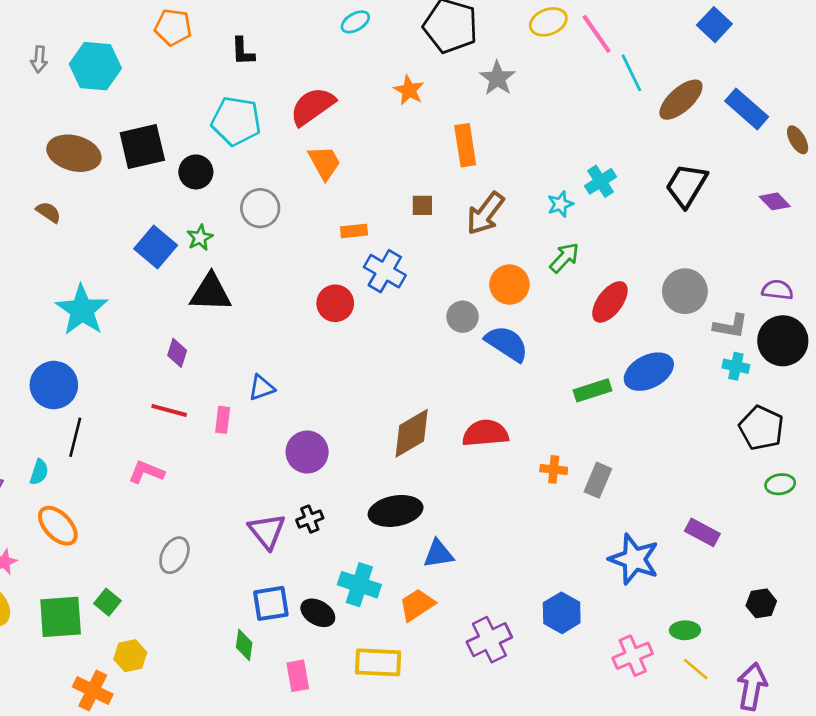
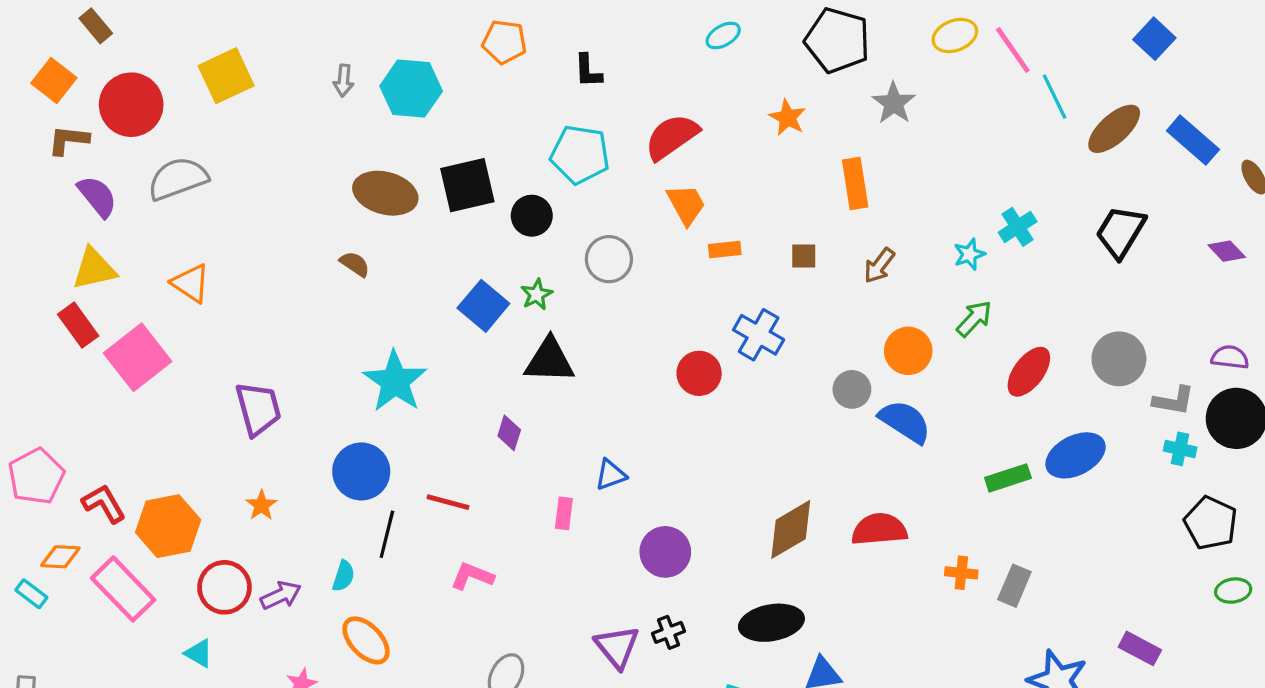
brown arrow: (485, 213) -> (879, 266), size x0.7
orange rectangle: (354, 231) -> (725, 249), moved
red line: (169, 410) -> (448, 502), moved

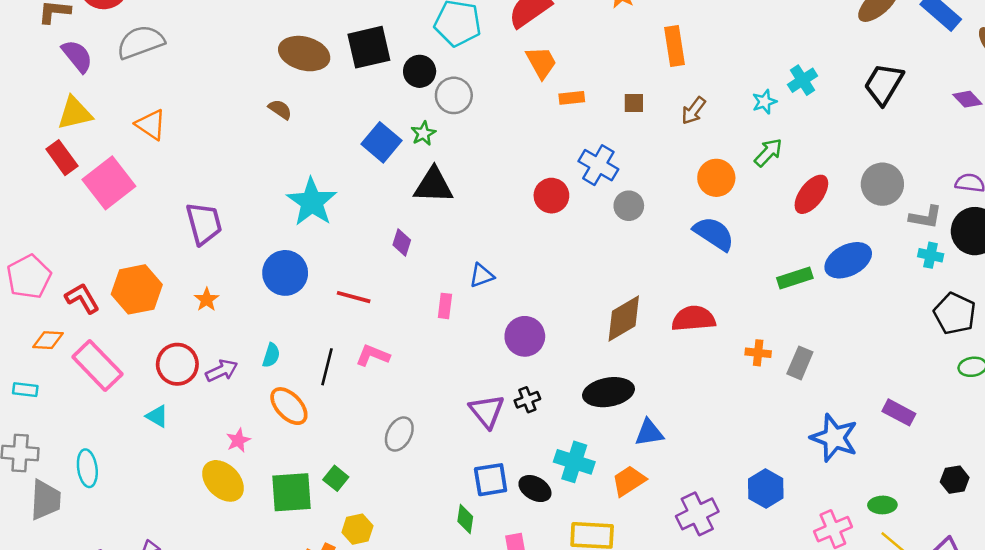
gray circle: (609, 259) -> (454, 95), moved
gray circle: (852, 389) -> (629, 206), moved
orange hexagon: (168, 526) -> (137, 289), moved
black line: (387, 534) -> (327, 367), moved
cyan rectangle: (31, 594) -> (25, 390), moved, turned -30

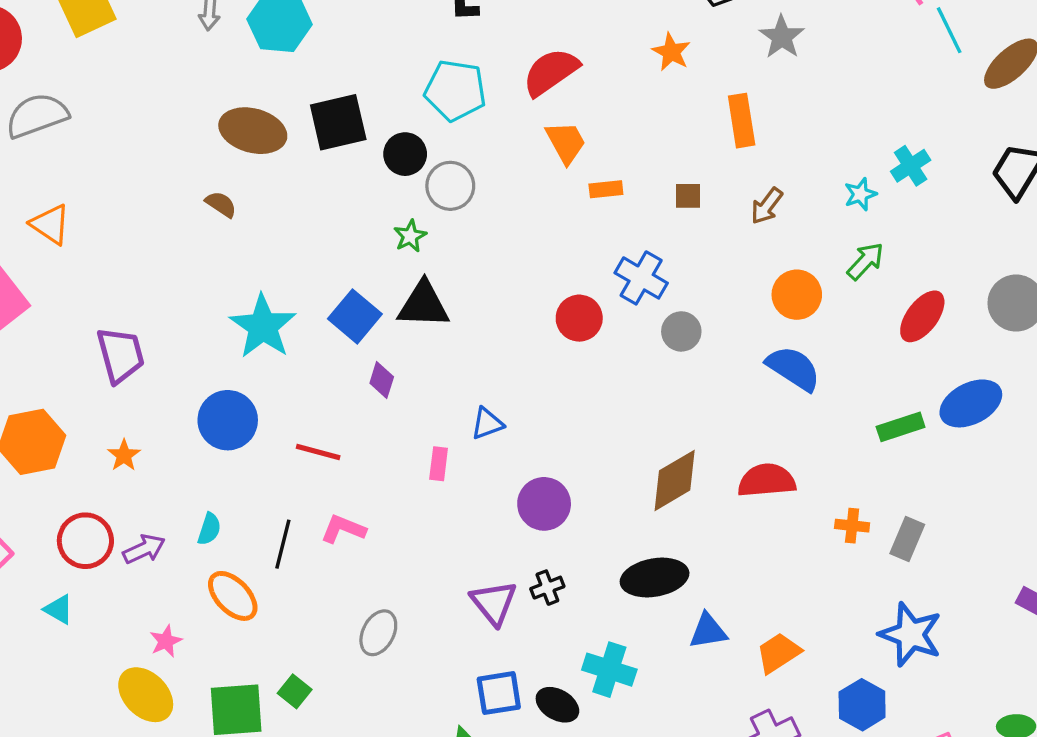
blue square: (382, 142) -> (355, 316), moved
blue star: (834, 438) -> (911, 634), moved
orange trapezoid: (629, 481) -> (778, 653), moved

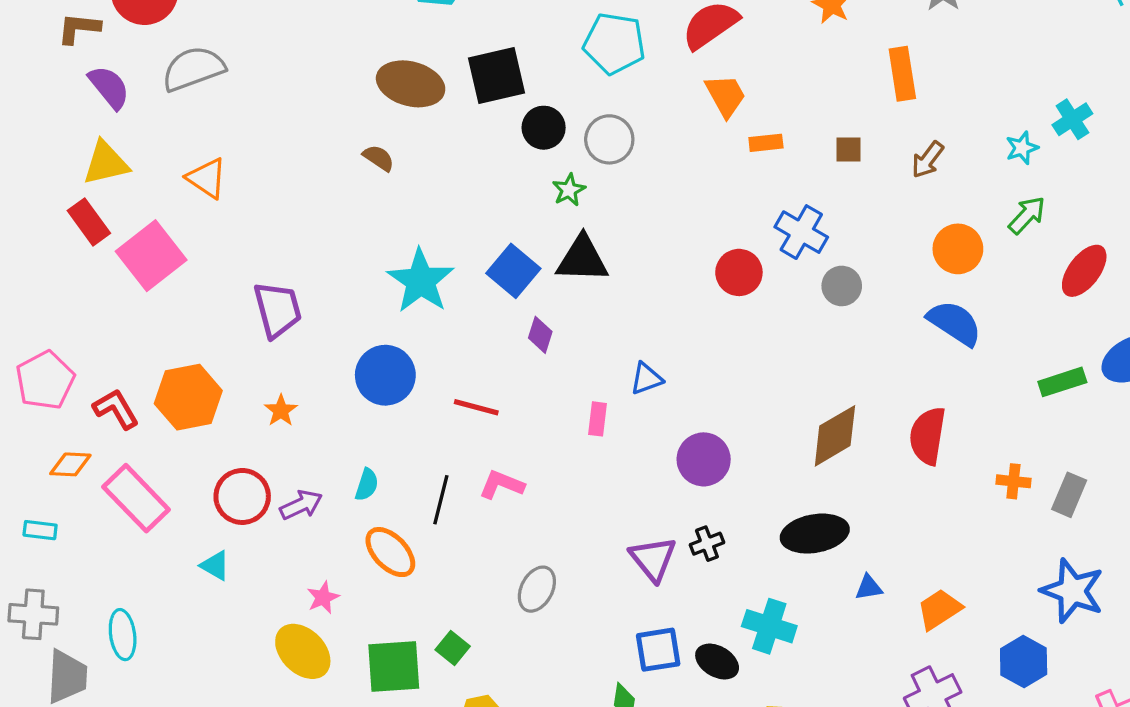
black circle: (405, 154) -> (544, 128), moved
red semicircle: (767, 480) -> (928, 436), turned -76
blue triangle: (708, 631) -> (869, 587), size x0.7

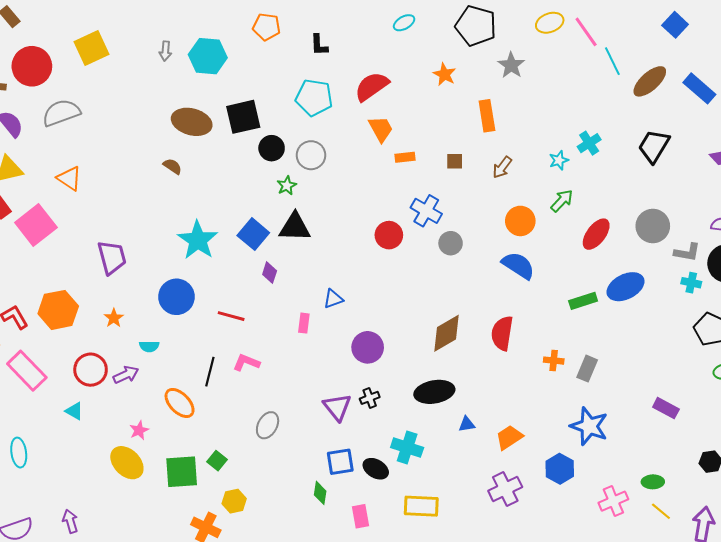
cyan semicircle: (367, 485) -> (149, 346), moved, turned 72

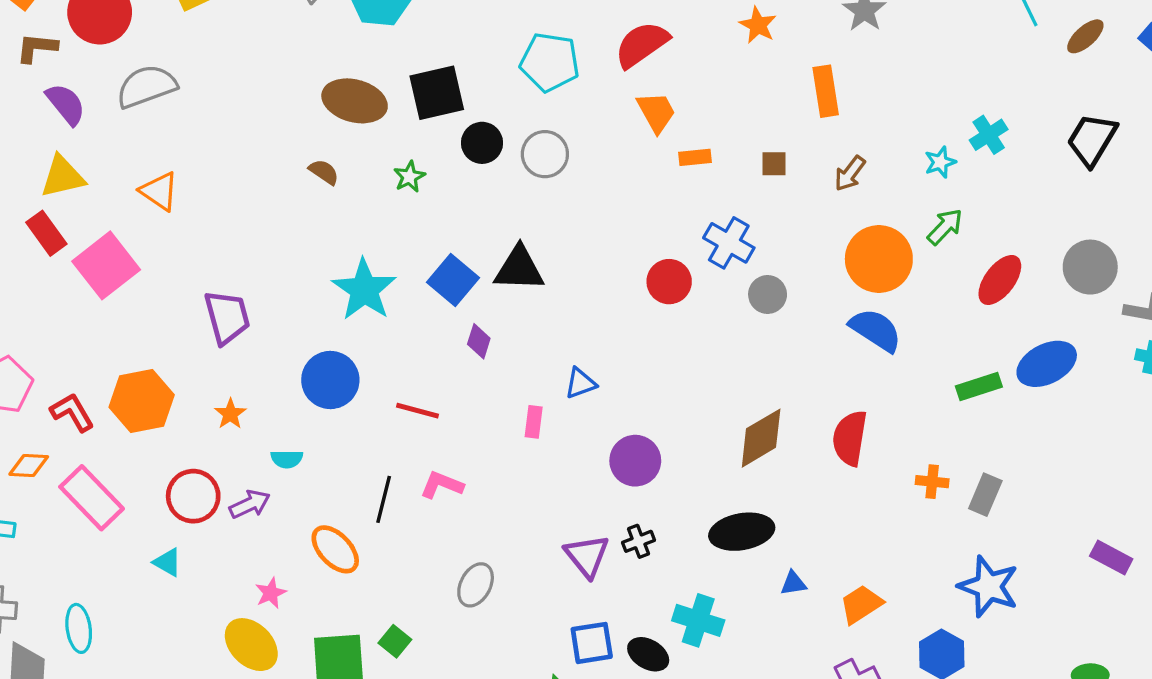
brown ellipse: (650, 81) -> (1085, 36), size x0.7
green star: (287, 186) -> (409, 177), moved
orange circle: (520, 221) -> (879, 259), size x1.4

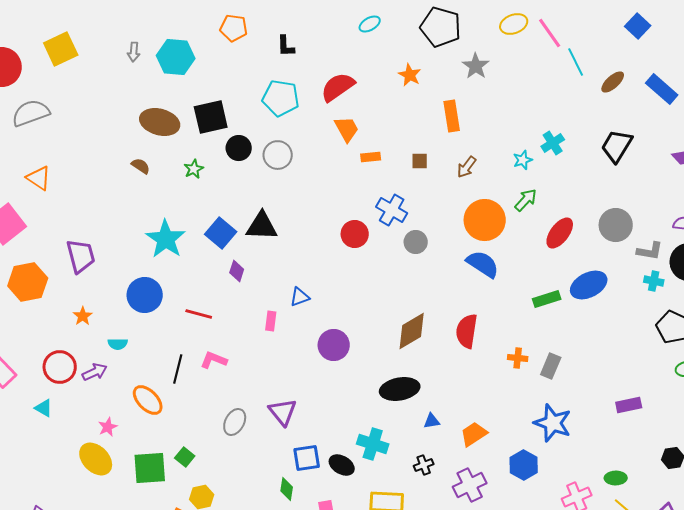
orange hexagon: (142, 401) -> (28, 282), moved
black cross: (638, 541) -> (424, 465), moved
purple triangle: (587, 556) -> (283, 412), moved
purple rectangle: (1111, 557) -> (629, 405), turned -40

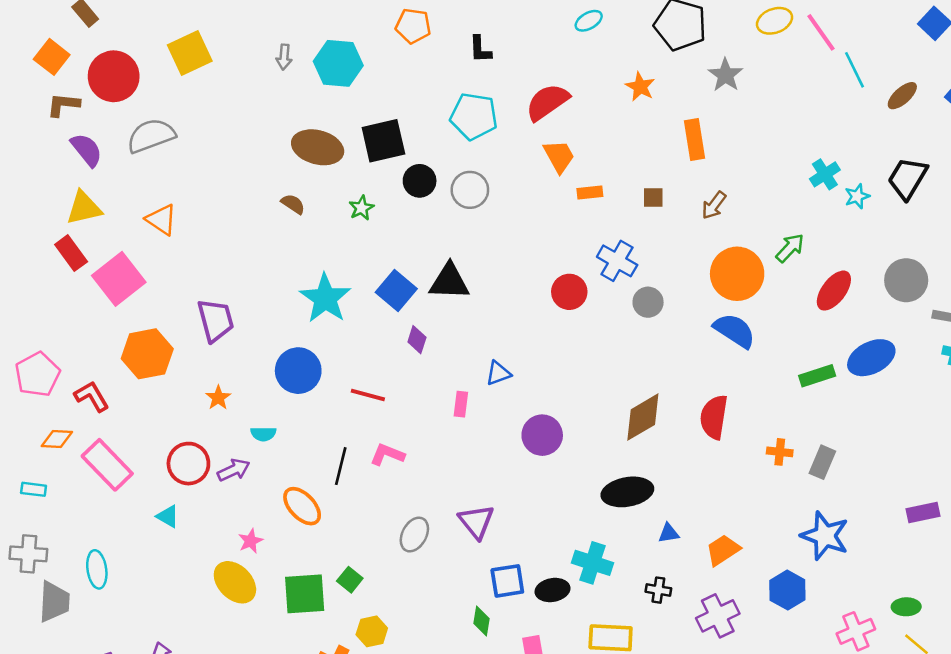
cyan star: (523, 160) -> (857, 196), moved
black ellipse: (342, 465) -> (552, 590), turned -40
black cross: (424, 465) -> (658, 590), turned 30

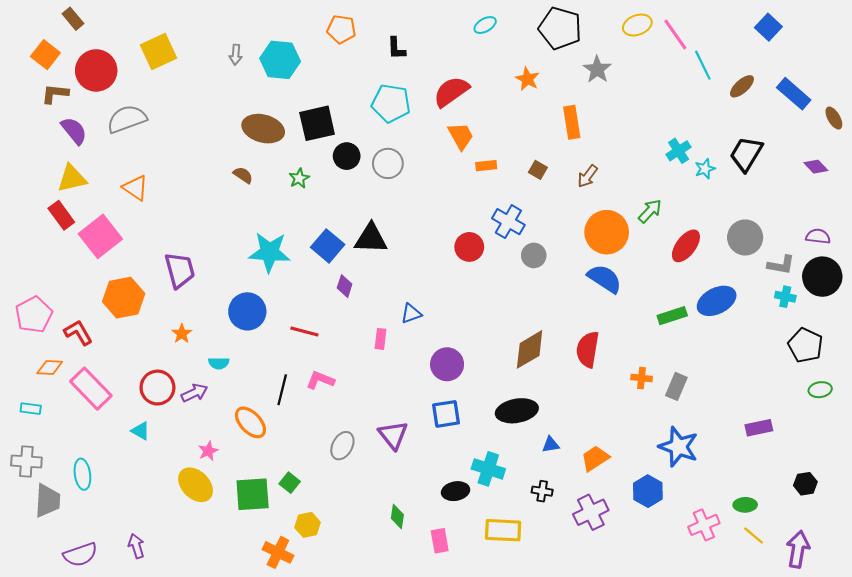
brown square: (653, 198) -> (538, 170), turned 30
cyan star: (325, 298) -> (270, 252), turned -30
blue square: (507, 581) -> (446, 414), moved

